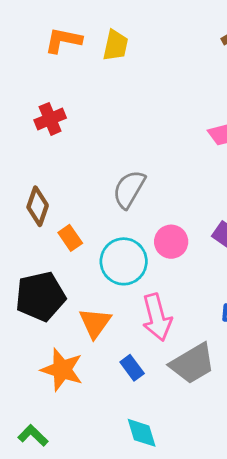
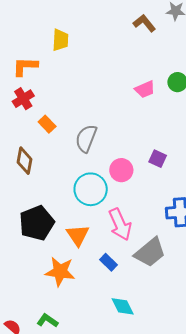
orange L-shape: (63, 40) -> (25, 66), moved
orange rectangle: (70, 238) -> (47, 124), moved

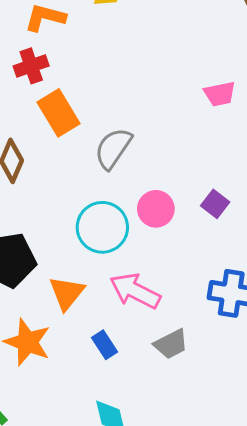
orange rectangle: (47, 124) -> (59, 113), size x1.6
pink arrow: (120, 224) -> (135, 291), turned 128
gray trapezoid: (150, 252) -> (171, 344), size x0.7

